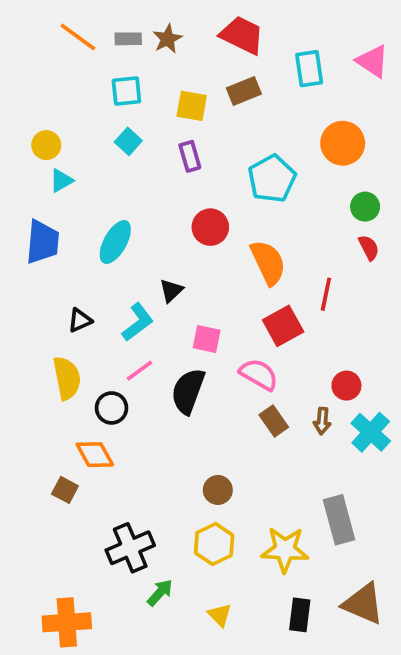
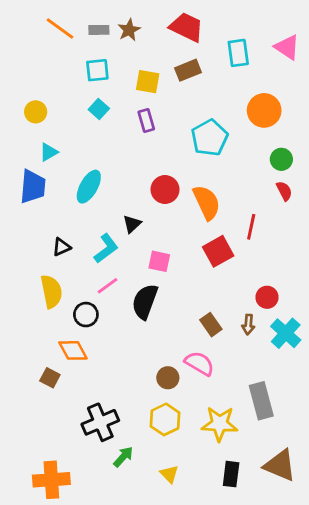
cyan triangle: (61, 181) -> (49, 152), moved
red circle: (210, 227) -> (165, 189), moved
pink semicircle: (259, 374) -> (199, 363), moved

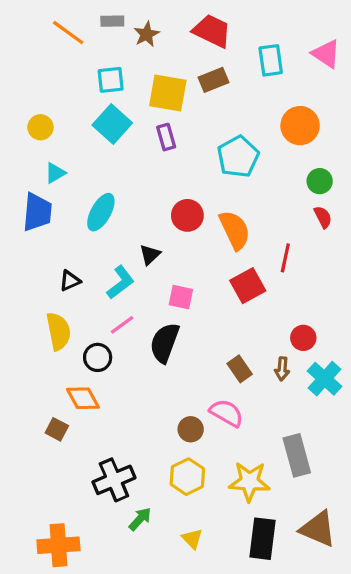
gray rectangle: (99, 30) -> (112, 21), moved
yellow square: (148, 82) -> (168, 93), size x1.4
cyan square: (99, 109) -> (112, 124), size x1.6
black rectangle: (231, 474) -> (262, 539), size x1.4

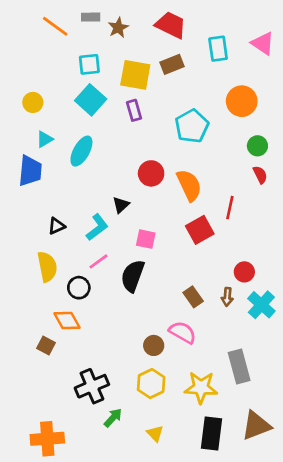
cyan ellipse: (101, 212) -> (81, 151), moved
brown triangle: (318, 529) -> (256, 426), turned -44

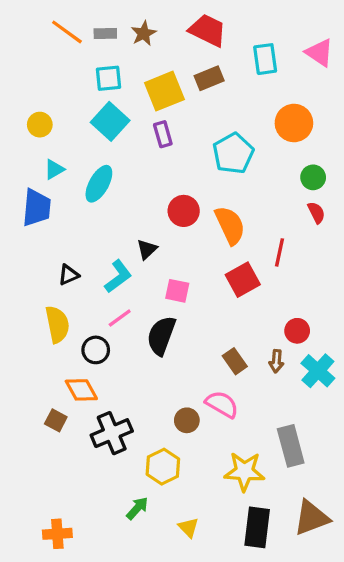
gray rectangle: (91, 17) -> (105, 33), moved
yellow square: (135, 75) -> (164, 91), turned -32
yellow hexagon: (151, 384) -> (163, 467), moved
black cross: (92, 386) -> (112, 433), moved
orange cross: (47, 439) -> (57, 534), size x0.7

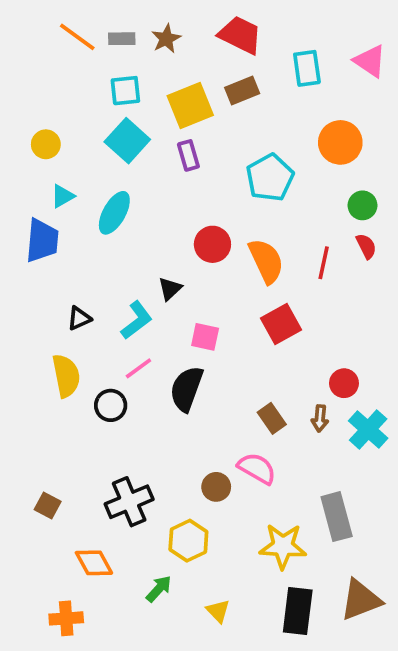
red line: (280, 252) -> (324, 263), moved
orange diamond: (81, 390) -> (94, 563), moved
brown square: (56, 420) -> (48, 505), moved

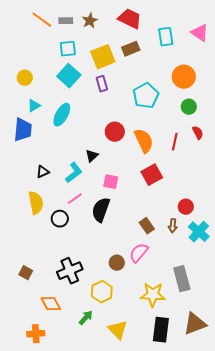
green circle: (362, 205) -> (189, 107), moved
pink semicircle: (257, 468) -> (139, 253), turned -80
yellow triangle: (218, 611) -> (118, 330), size x1.5

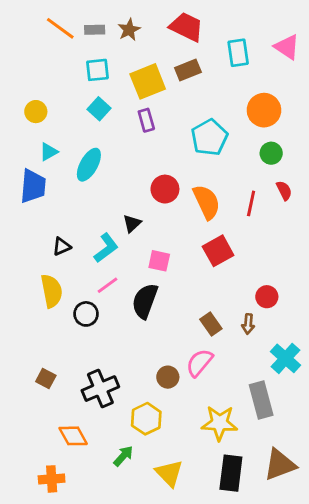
cyan square: (69, 76) -> (99, 109), size x0.7
cyan cross: (199, 232) -> (285, 358), moved
brown square: (26, 273) -> (46, 379), moved

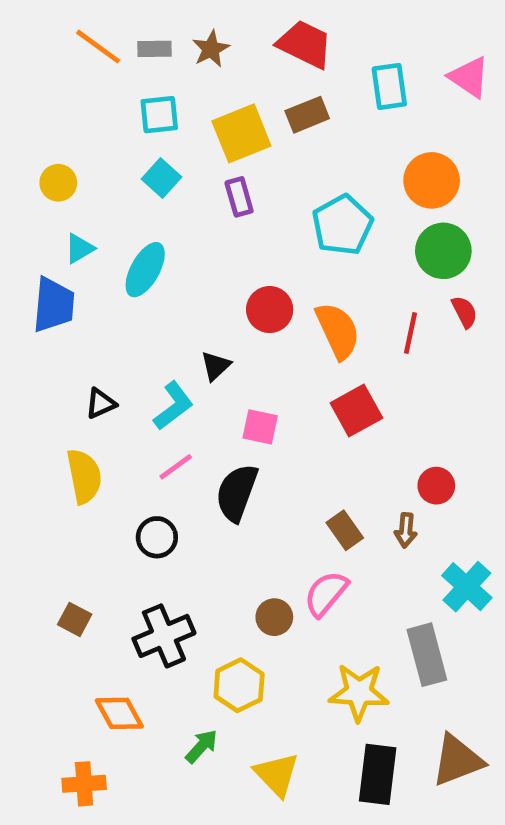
green circle: (271, 153) -> (443, 251), size x1.5
black circle: (86, 314) -> (157, 537), moved

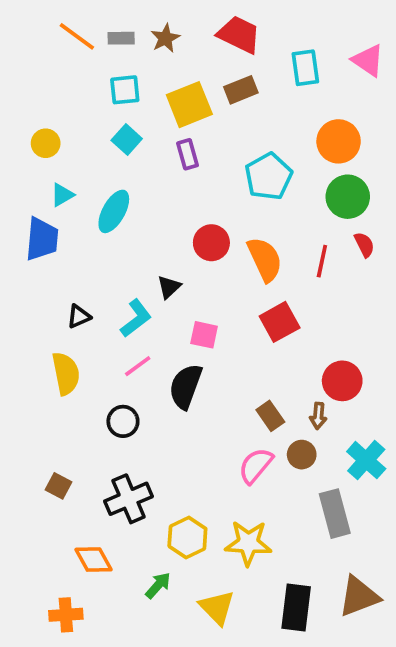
red circle: (436, 486) -> (342, 381), size x1.4
brown circle: (274, 617) -> (302, 455), moved
yellow star: (359, 692) -> (248, 543), moved

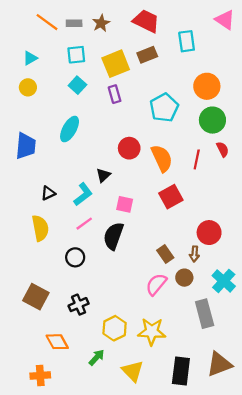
pink triangle: (368, 60) -> (225, 20), moved
cyan triangle: (62, 195) -> (30, 58), moved
brown square: (59, 486) -> (36, 297), size x1.6
black cross: (129, 499) -> (79, 305), size x0.7

